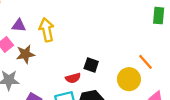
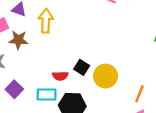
orange line: (146, 62) -> (139, 94), moved, turned 49
yellow circle: (129, 79) -> (106, 76), moved

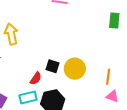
red semicircle: (60, 76) -> (36, 78), turned -40

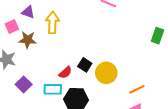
orange line: (108, 77) -> (137, 89), turned 42

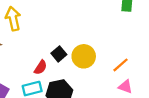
black square: (85, 65) -> (59, 54), turned 32

